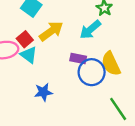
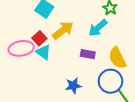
blue circle: (92, 72) -> (110, 81), moved
blue star: (43, 92) -> (73, 86), moved

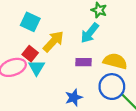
cyan triangle: (43, 52) -> (37, 68), turned 35
yellow semicircle: (117, 58) -> (115, 61), turned 140

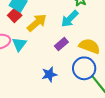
red square: (30, 54) -> (15, 15), moved
purple rectangle: (84, 62) -> (61, 44), turned -48

